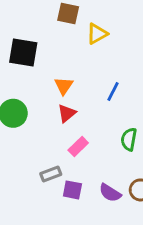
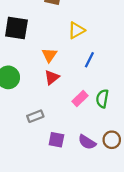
yellow triangle: (97, 34) -> (76, 30), moved
pink rectangle: (78, 147) -> (80, 99), moved
gray rectangle: (51, 174) -> (35, 116), moved

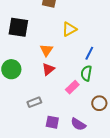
blue line: (89, 60) -> (89, 53), moved
green semicircle: (102, 99) -> (86, 73), moved
brown circle: (112, 140) -> (99, 103), moved

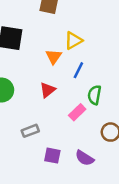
orange triangle: (46, 50) -> (54, 57), moved
blue line: (89, 53) -> (78, 70), moved

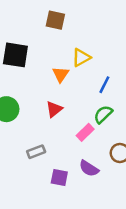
blue line: (78, 70) -> (104, 85), moved
green semicircle: (94, 95) -> (103, 114), turned 36
purple semicircle: (85, 158) -> (89, 168), moved

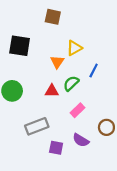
red triangle: (54, 109) -> (52, 91), turned 40
green semicircle: (103, 114) -> (71, 83), moved
gray rectangle: (36, 152) -> (37, 126), size x1.5

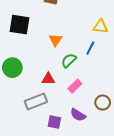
yellow triangle: (74, 48) -> (101, 27), moved, turned 35
red triangle: (52, 91) -> (48, 79), moved

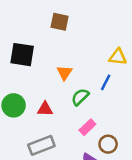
red triangle: (48, 79) -> (45, 109), moved
brown circle: (103, 103) -> (108, 144), moved

